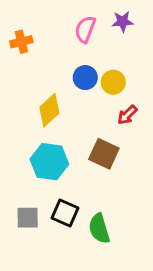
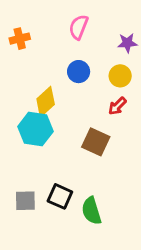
purple star: (123, 21) -> (127, 43), moved
yellow circle: (113, 82) -> (120, 76), moved
cyan hexagon: (49, 162) -> (35, 129), moved

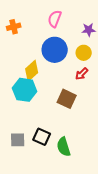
blue circle: (79, 72) -> (55, 50), size x1.6

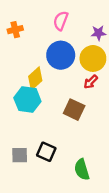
yellow circle: (84, 53) -> (93, 58), size x1.5
green semicircle: (64, 147) -> (82, 170), moved

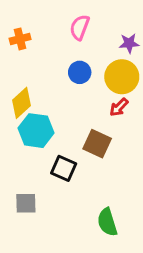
blue circle: (61, 55) -> (80, 72), size x0.6
yellow diamond: (35, 78) -> (21, 103), moved
black square: (46, 152) -> (64, 168), moved

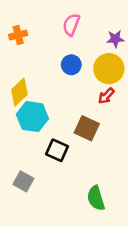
gray square: (26, 203) -> (23, 181), turned 30

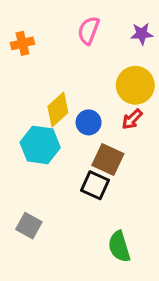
purple star: (115, 39) -> (142, 34), moved
blue circle: (71, 65) -> (89, 122), moved
yellow diamond: (19, 92) -> (58, 109), moved
black square: (57, 150) -> (95, 185), moved

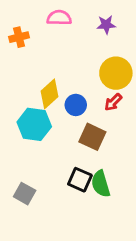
pink semicircle: (89, 30) -> (59, 18), moved, turned 70
purple star: (142, 34) -> (106, 25), moved
black square: (95, 185) -> (80, 180), moved
green semicircle: (119, 247) -> (101, 184), moved

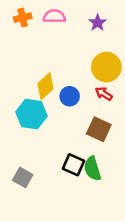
purple star: (106, 25) -> (98, 23), turned -30
orange cross: (19, 37) -> (23, 18), moved
red arrow: (113, 102) -> (104, 94), turned 78
brown square: (92, 137) -> (99, 129), moved

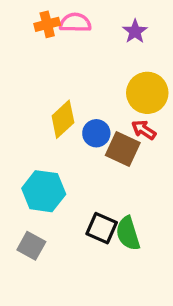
orange cross: (23, 18) -> (47, 24), moved
cyan hexagon: (32, 114) -> (44, 191), moved
brown square: (99, 129) -> (123, 149), moved

